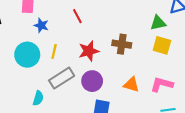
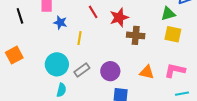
yellow line: (54, 51) -> (80, 38), moved
red star: (89, 51) -> (119, 17), moved
cyan circle: (27, 55) -> (57, 64), moved
gray rectangle: (62, 78) -> (82, 70), size x0.7

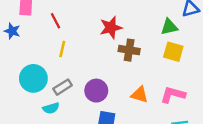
red line: (93, 12) -> (55, 21), moved
blue star: (60, 23) -> (12, 31), moved
cyan semicircle: (61, 90) -> (51, 108), moved, turned 56

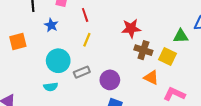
blue star: (12, 31) -> (51, 25), moved
yellow square: (173, 52) -> (168, 56), moved
orange triangle: (139, 95) -> (151, 78), moved
cyan semicircle: (51, 108) -> (51, 87), moved

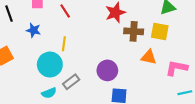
yellow line: (87, 40) -> (64, 44), moved
gray rectangle: (82, 72) -> (71, 82), moved

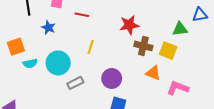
red line: (65, 11) -> (82, 15), turned -56
yellow line: (64, 44) -> (91, 47), moved
cyan semicircle: (49, 93) -> (30, 63), moved

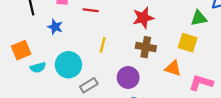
brown cross: (143, 46) -> (146, 47), moved

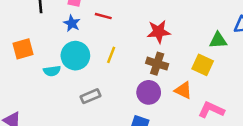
blue star: (55, 27) -> (72, 23), moved
cyan circle: (68, 65) -> (75, 56), moved
cyan semicircle: (38, 67) -> (52, 71), moved
purple circle: (128, 77) -> (149, 92), moved

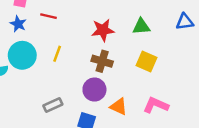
green triangle: (218, 40) -> (141, 26), moved
orange triangle: (183, 90) -> (119, 107), moved
gray rectangle: (91, 96) -> (53, 105), moved

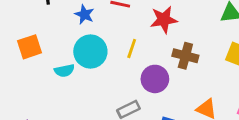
red star: (103, 30) -> (164, 20), moved
purple circle: (94, 90) -> (155, 79), moved

